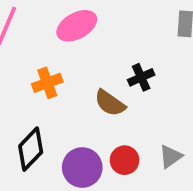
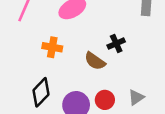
orange cross: (47, 83) -> (52, 47), turned 30

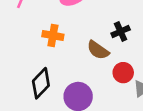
red circle: (105, 100) -> (123, 73), moved

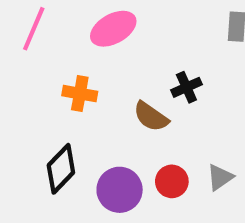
red circle: (123, 73) -> (172, 181), moved

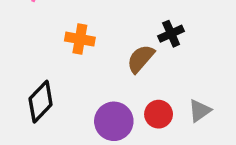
brown semicircle: (151, 117) -> (141, 59), turned 96
black diamond: (61, 169) -> (41, 102), moved

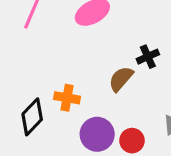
orange cross: (80, 39) -> (67, 98), moved
red circle: (159, 114) -> (132, 141), moved

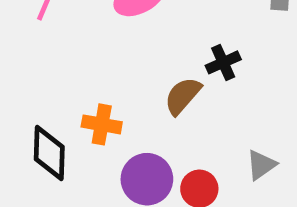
black diamond: (32, 117) -> (49, 153), turned -42

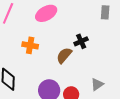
orange cross: (102, 124) -> (30, 45), moved

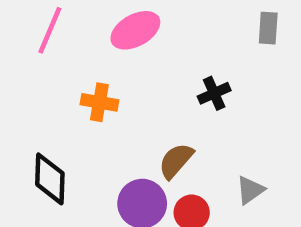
brown semicircle: (64, 55) -> (176, 161), moved

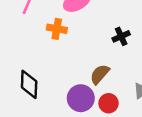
orange cross: (99, 102) -> (57, 29), moved

